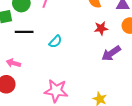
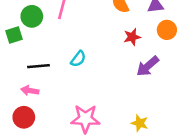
black line: (24, 32) -> (38, 66), moved

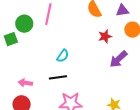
black line: (38, 66) -> (58, 77), moved

